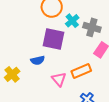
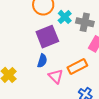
purple square: (53, 39) -> (47, 37), turned -30
blue semicircle: (38, 60) -> (42, 61), moved, turned -56

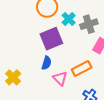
gray cross: (85, 22) -> (89, 24), turned -30

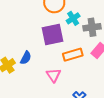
blue semicircle: (46, 63) -> (26, 58), moved
orange rectangle: (82, 68) -> (73, 55), moved

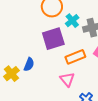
pink triangle: (53, 75) -> (67, 79), moved

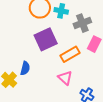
cyan cross: (72, 21) -> (61, 11), moved, turned -32

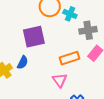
purple square: (46, 39) -> (34, 37), moved

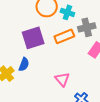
orange rectangle: (69, 58) -> (64, 36), moved

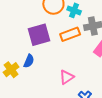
pink triangle: (62, 79) -> (67, 77), turned 35

